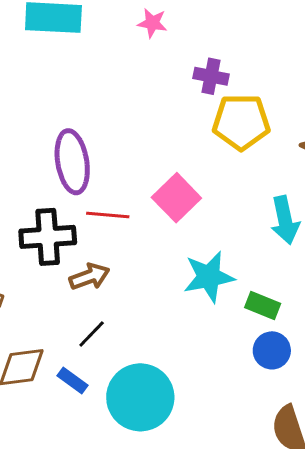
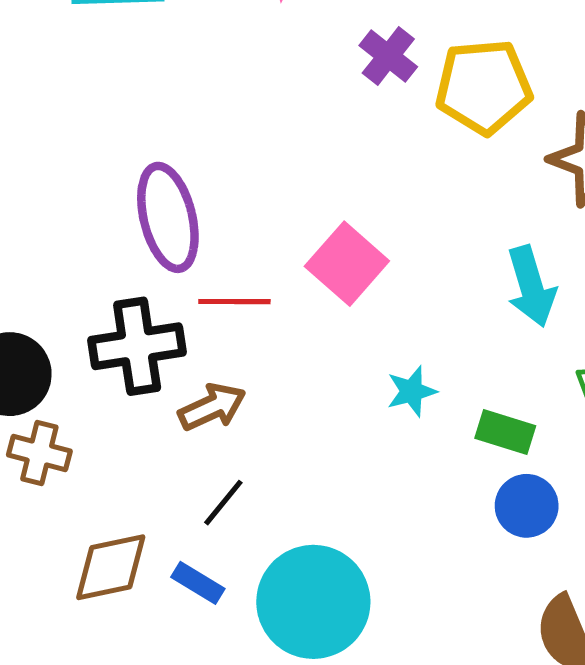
purple cross: (211, 76) -> (388, 56), turned 32
yellow pentagon: (241, 122) -> (484, 87), moved
cyan star: (209, 277) -> (412, 391), size x0.6

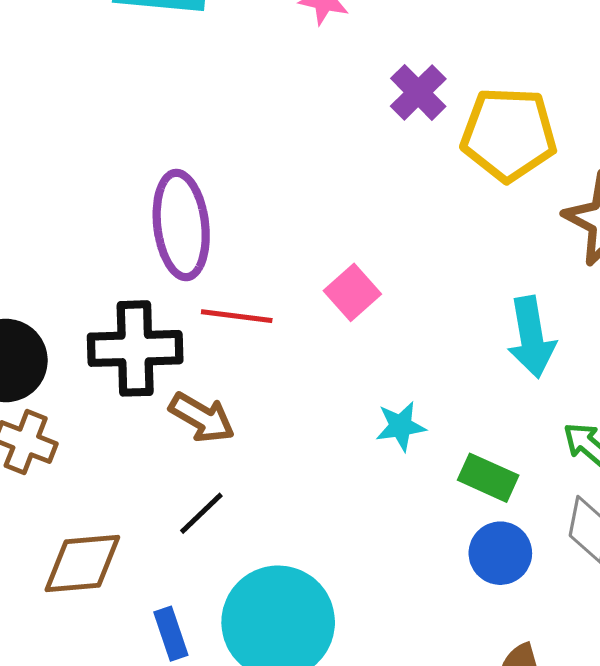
pink square: (347, 264) -> (352, 292), size x0.7
brown arrow: (212, 407) -> (202, 418), turned 48
blue rectangle: (198, 583) -> (171, 634), moved, turned 33

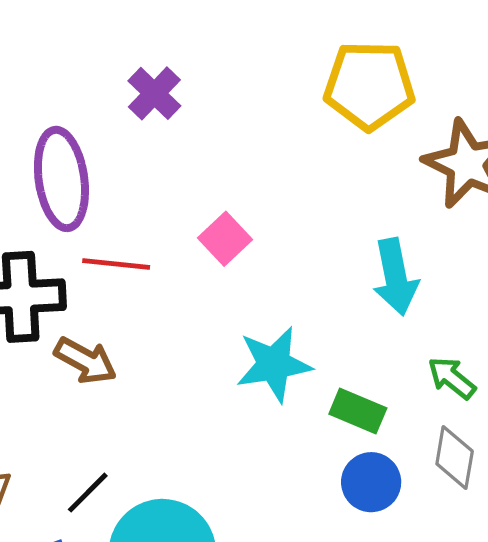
purple cross: (418, 92) -> (154, 93), moved
cyan star: (401, 426) -> (274, 364), size x1.6
black line: (201, 513) -> (88, 493), moved

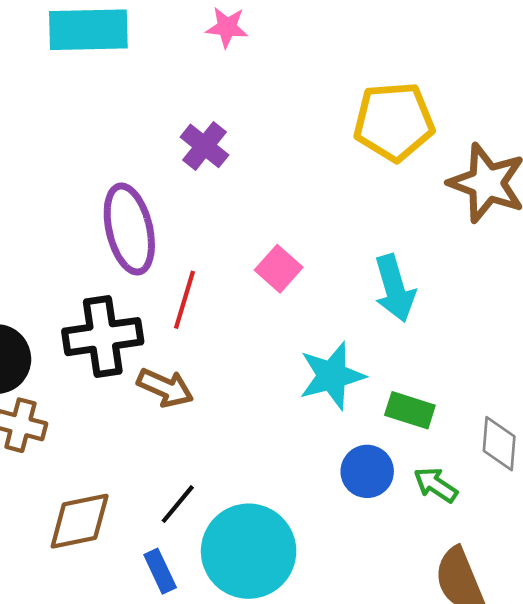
red line: (116, 264) -> (184, 300), turned -74
cyan arrow: (395, 277) -> (395, 288), moved
green arrow: (452, 378) -> (436, 485), moved
blue circle: (371, 482) -> (367, 471), moved

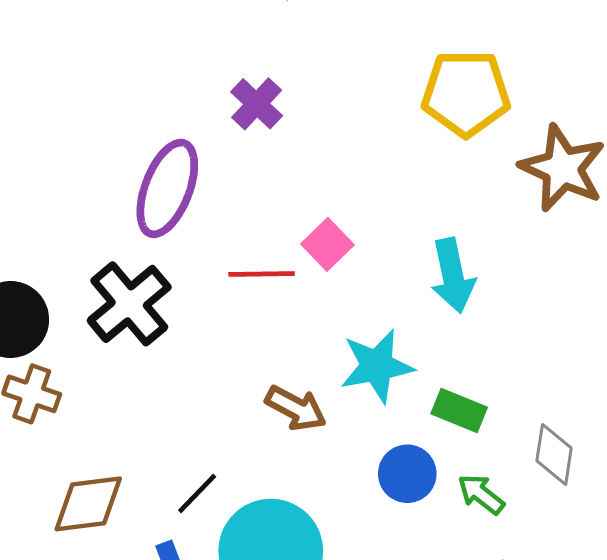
purple ellipse: (129, 229) -> (167, 188), turned 30
red line: (184, 300) -> (262, 274), moved, turned 68
black cross: (103, 337) -> (129, 304), turned -36
brown arrow: (165, 388) -> (296, 408), moved

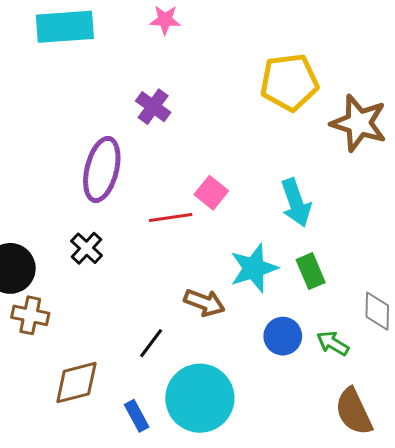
black cross: (129, 304) -> (87, 248), size x0.6
green rectangle: (459, 410) -> (311, 271), moved, turned 52
black line: (197, 494) -> (151, 343), moved

